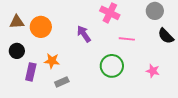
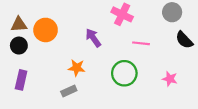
black circle: (17, 51) -> (19, 46), moved
orange star: (52, 61) -> (77, 68), moved
purple rectangle: (31, 72) -> (21, 80), moved

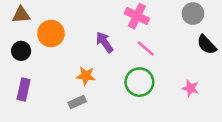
brown triangle: (19, 24) -> (21, 15), moved
pink line: (141, 43) -> (146, 48), moved, turned 35

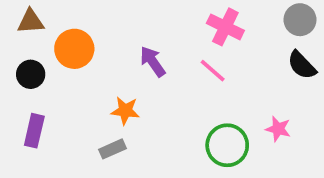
gray circle: (193, 14) -> (300, 20), moved
pink cross: (137, 16) -> (225, 27), moved
green circle: (139, 82) -> (227, 145), moved

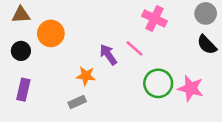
purple arrow: (153, 62) -> (108, 55), moved
pink line: (213, 71) -> (134, 48), moved
pink star: (278, 129) -> (191, 88), size x1.5
green circle: (227, 145) -> (158, 83), moved

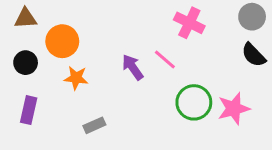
orange star: (86, 76) -> (76, 78), moved
pink star: (191, 88) -> (234, 109), turned -30

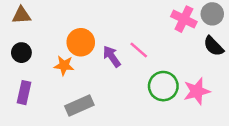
pink cross: (189, 23) -> (184, 19), moved
orange circle: (62, 41) -> (81, 42), moved
gray rectangle: (94, 125) -> (79, 105), size x1.5

